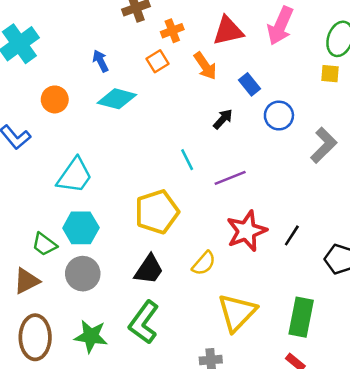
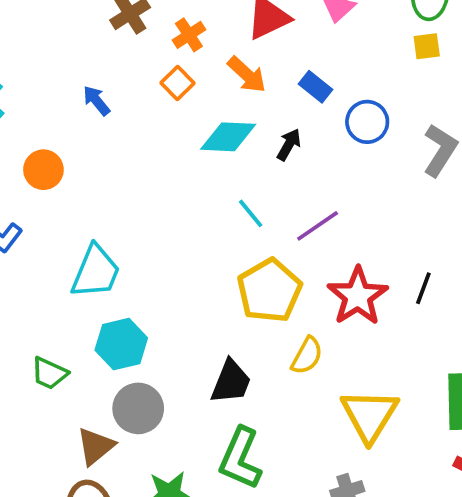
cyan diamond: (117, 99) -> (228, 137), moved
yellow pentagon: (157, 212) -> (269, 291), moved
green trapezoid: (44, 244) -> (49, 373), moved
brown triangle: (27, 281) -> (95, 446), moved

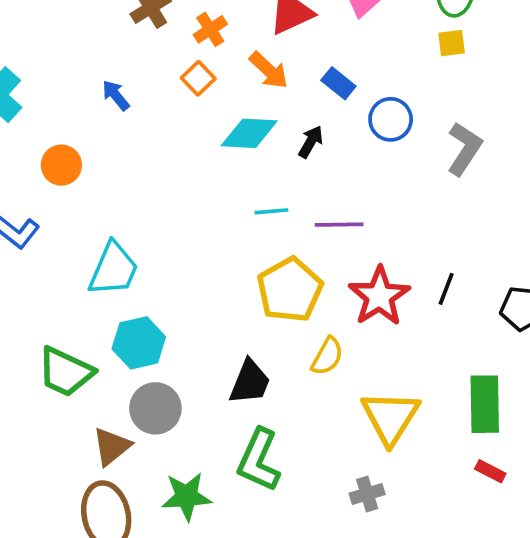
cyan line: (251, 213) -> (271, 211), turned -56
purple line: (318, 226) -> (339, 225), turned 33
green trapezoid: (49, 373) -> (66, 372), size x1.5

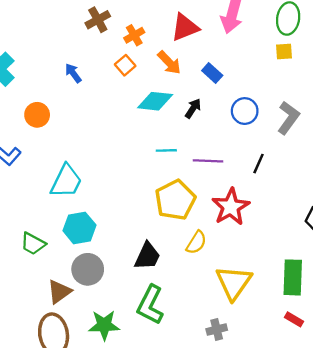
blue circle: (391, 119) -> (245, 111), moved
black line: (446, 289) -> (259, 164), moved
green trapezoid: (66, 372) -> (33, 244), size x0.7

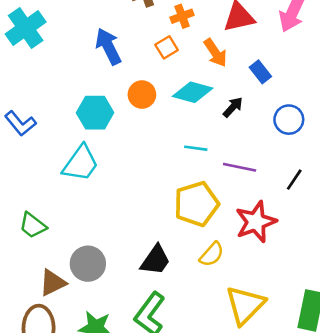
blue arrow: (73, 73) -> (108, 46), size x1.6
orange circle: (37, 115) -> (142, 95), moved
cyan hexagon: (79, 228) -> (95, 113), moved

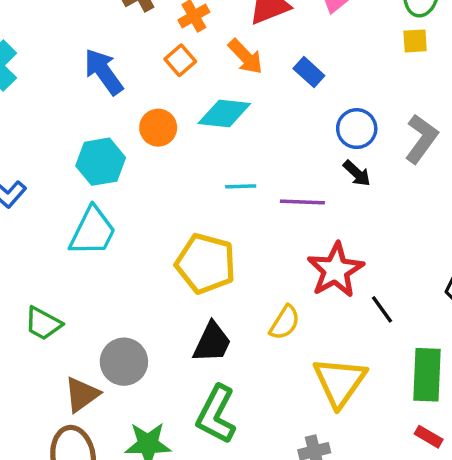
black arrow: (233, 107) -> (357, 173), moved, turned 100
black line: (294, 180) -> (382, 309), moved, turned -60
yellow pentagon: (196, 204) -> (206, 263), moved, turned -30

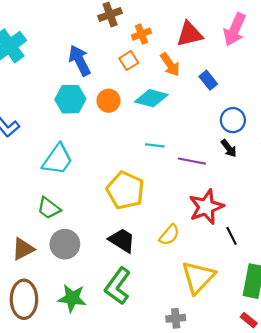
cyan hexagon: (101, 162) -> (70, 99), moved
green trapezoid: (43, 323) -> (49, 208), moved
black trapezoid: (212, 342) -> (122, 240), turned -92
brown triangle: (82, 394) -> (23, 249), moved

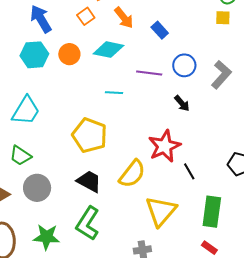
black arrow: (229, 148) -> (182, 103), moved
purple line: (192, 161) -> (149, 73), moved
yellow semicircle: (169, 235) -> (132, 174), size x1.4

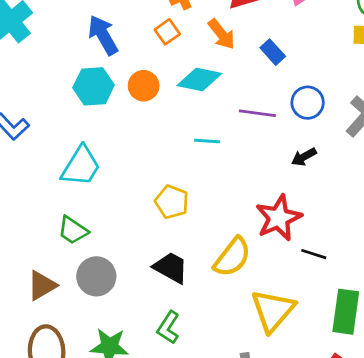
black arrow: (182, 103) -> (304, 157), turned 102
yellow pentagon: (90, 135) -> (172, 202), size x0.7
black line: (189, 171) -> (314, 254), turned -42
green L-shape: (88, 223) -> (168, 327), size x0.7

